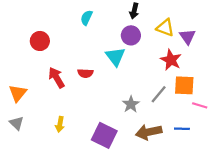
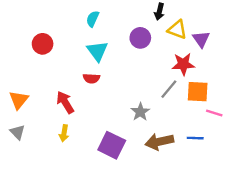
black arrow: (134, 11) -> (159, 12), moved
cyan triangle: (115, 57) -> (97, 51), moved
red star: (171, 60) -> (183, 64), turned -30
red arrow: (57, 78) -> (65, 102), moved
gray line: (159, 94) -> (169, 89), moved

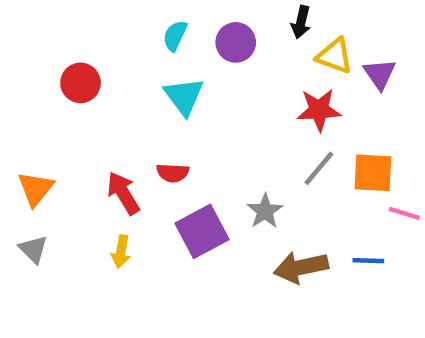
purple circle: (140, 38) -> (236, 42), moved
red star: (183, 64) -> (319, 110), moved
red semicircle: (91, 78) -> (173, 173), moved
purple square: (112, 145) -> (202, 231), moved, turned 36

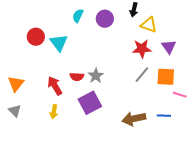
purple triangle: (380, 74) -> (169, 47), moved
cyan triangle: (184, 96) -> (59, 43), moved
gray star: (265, 211) -> (96, 76), moved

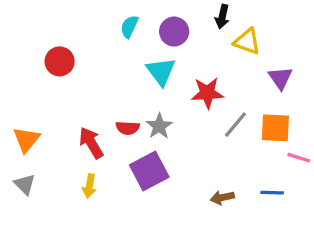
cyan triangle: (59, 43) -> (161, 71), moved
red star: (142, 49) -> (207, 93), moved
brown arrow: (134, 119) -> (222, 198), size x0.6

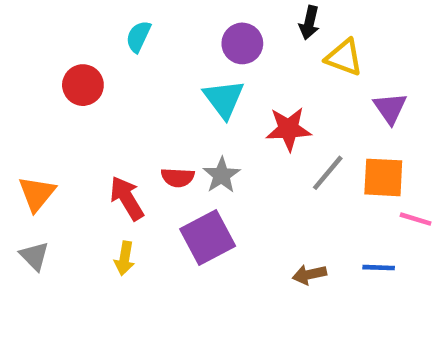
cyan semicircle: (129, 27) -> (138, 37), moved

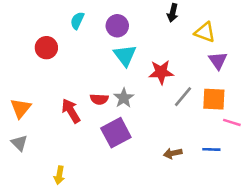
purple circle: (242, 43) -> (117, 26), moved
yellow triangle: (344, 57) -> (205, 32), moved
yellow arrow: (125, 258) -> (59, 175), moved

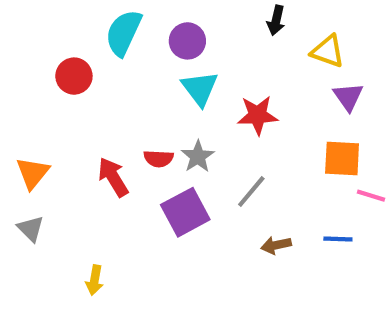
cyan semicircle: (77, 21) -> (123, 33), size x1.6
gray line: (183, 97) -> (251, 192), moved

